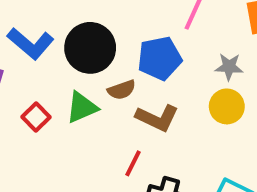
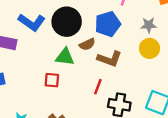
green triangle: (82, 107) -> (65, 57), turned 36
red square: (36, 117) -> (52, 80), moved, turned -35

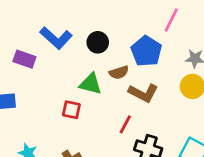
black circle: (67, 22) -> (98, 42), size x0.6
blue pentagon: (108, 24) -> (146, 51), turned -30

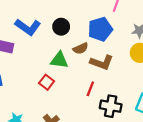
blue pentagon: (146, 51) -> (100, 29), turned 30
red square: (71, 110) -> (47, 82), turned 32

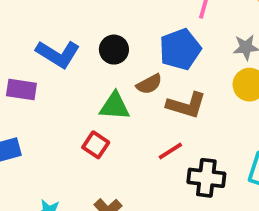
red line: (90, 89) -> (170, 151), turned 40

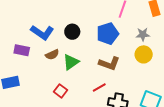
brown semicircle: (149, 84) -> (52, 55), moved
green triangle: (115, 106) -> (71, 62), turned -42
red square: (96, 145) -> (60, 91), moved

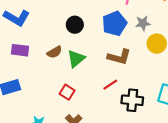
blue L-shape: (42, 32) -> (17, 18), moved
gray star: (143, 34) -> (143, 23), moved

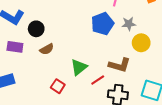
black circle: (75, 25) -> (36, 29), moved
brown L-shape: (119, 57) -> (119, 65), moved
green triangle: (76, 59) -> (79, 67), moved

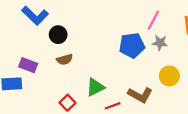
gray star: (129, 24) -> (160, 43), moved
purple rectangle: (15, 47) -> (28, 65), moved

